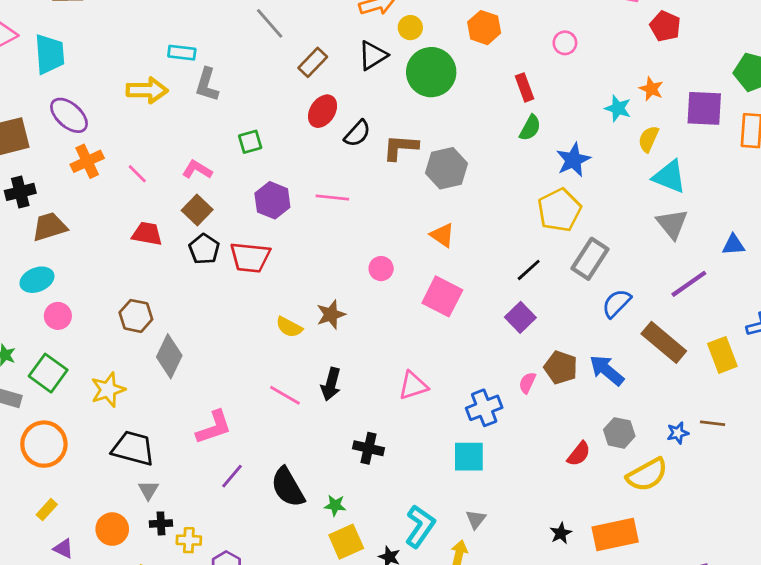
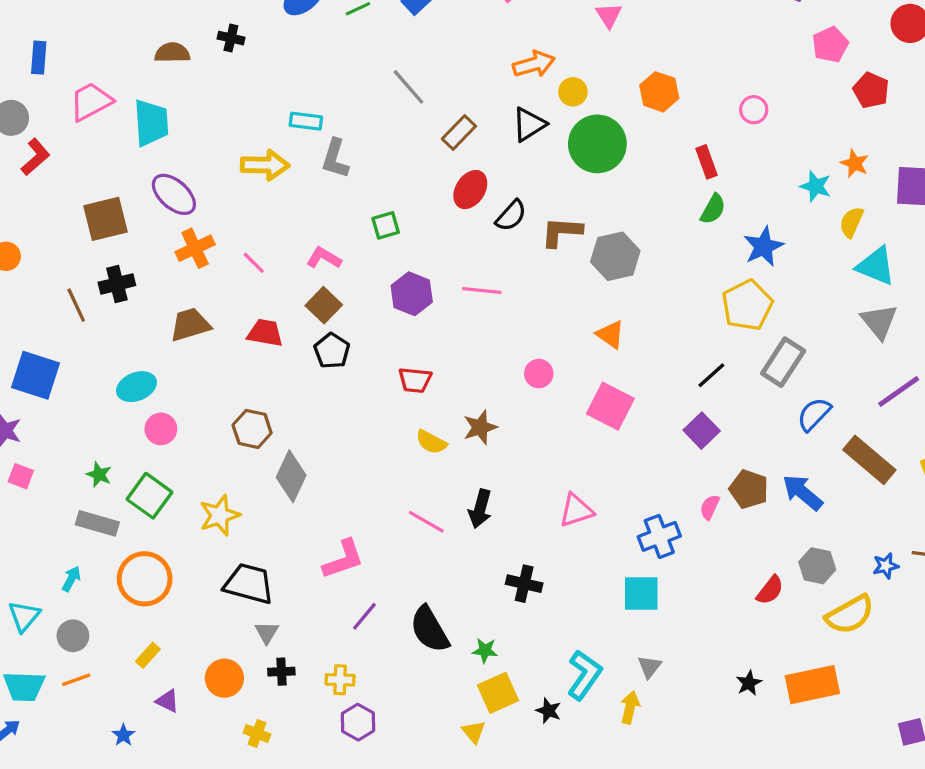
brown trapezoid: (50, 227) -> (190, 325), moved
red trapezoid: (250, 257) -> (415, 380), moved, size x0.7
yellow cross: (189, 540) -> (340, 680), moved

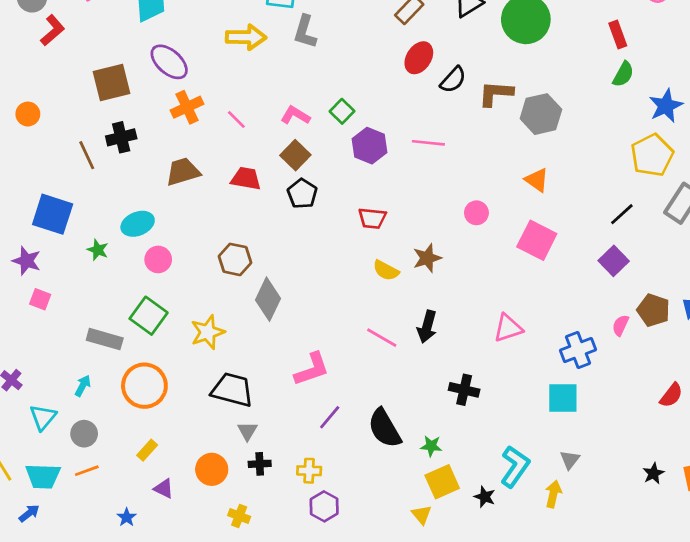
green square: (386, 225) -> (342, 111), moved, turned -30
green star: (99, 475) -> (98, 250), moved

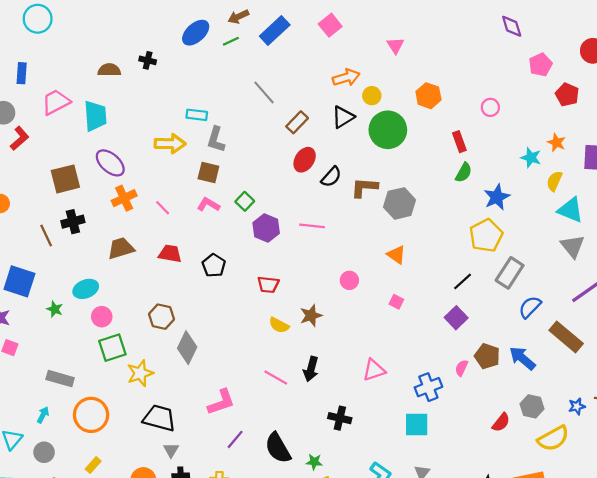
brown square: (295, 155) -> (208, 173), moved, turned -30
pink square: (537, 240) -> (396, 302), size x0.5
green square: (149, 316) -> (112, 348), moved, turned 36

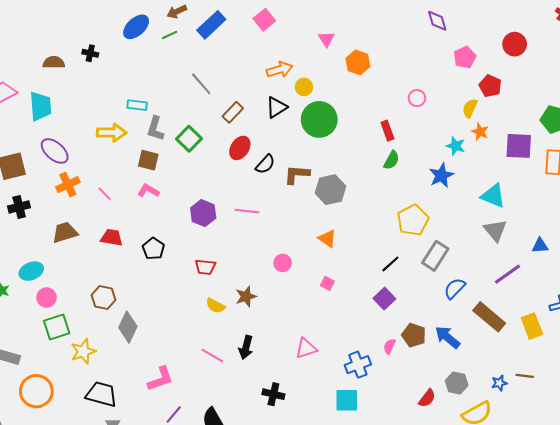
orange hexagon: (428, 96) -> (358, 62), moved
yellow semicircle: (554, 181) -> (470, 108), moved
blue star: (497, 197) -> (441, 175), moved
green square: (245, 201) -> (189, 139), moved, size x1.4

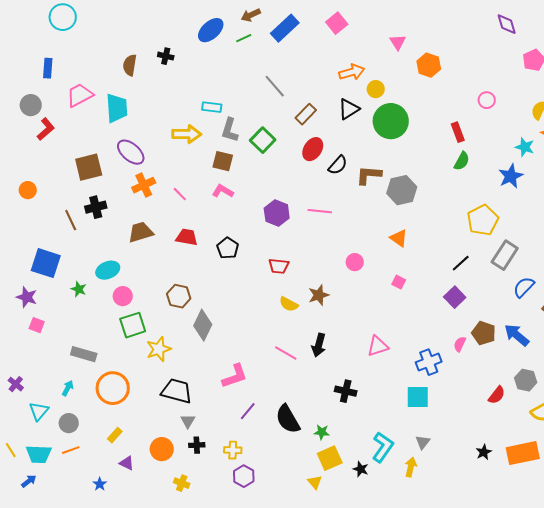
brown semicircle: (54, 62) -> (130, 65), turned -80

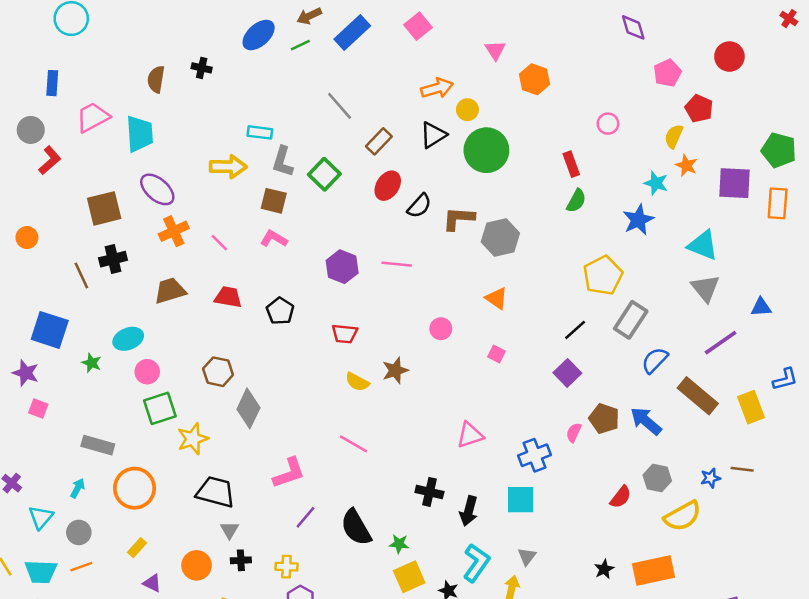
black arrow: (319, 345) -> (469, 511), moved

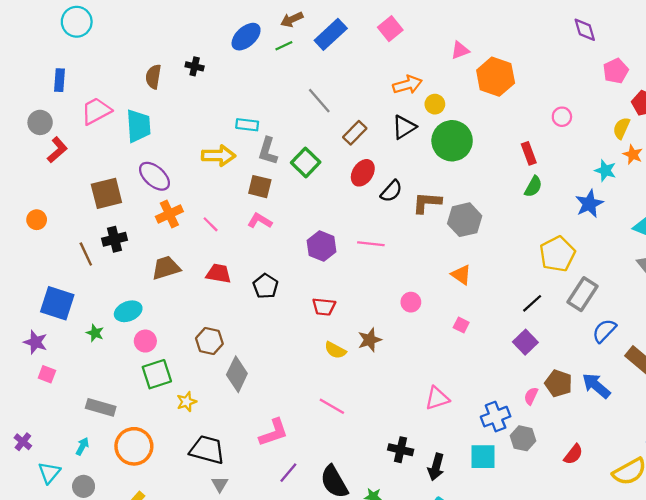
pink triangle: (495, 50) -> (460, 50), turned 42
orange hexagon: (535, 79) -> (496, 77), size x1.4
yellow star: (193, 439) -> (187, 402), size x0.7
gray hexagon: (657, 478) -> (523, 438), moved

